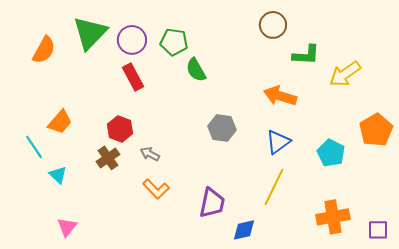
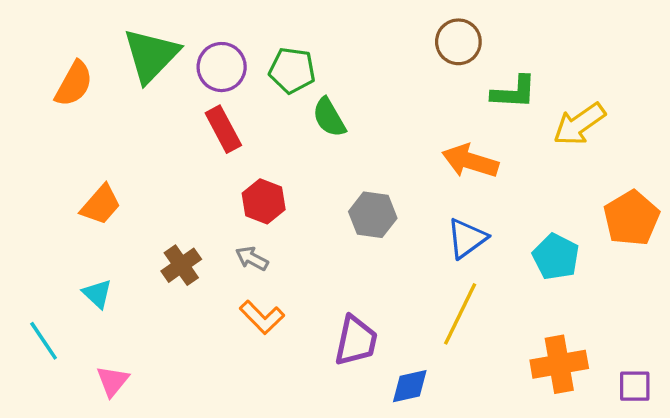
red hexagon: (120, 129) -> (264, 201), moved
cyan line: (34, 147) -> (44, 341), moved

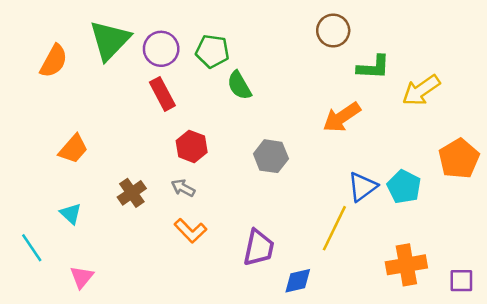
orange arrow: (470, 161) -> (342, 117), turned -51
blue triangle: (467, 238) -> (362, 187), moved

